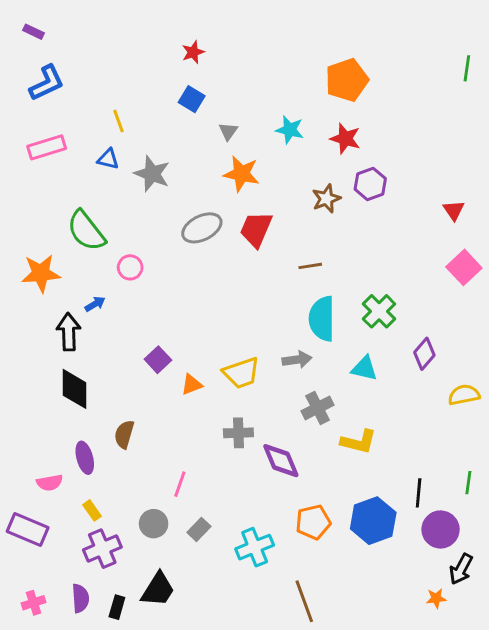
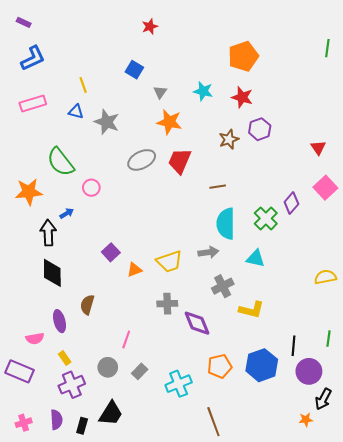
red star: (193, 52) -> (150, 26), moved
purple diamond: (424, 354) -> (291, 203), moved

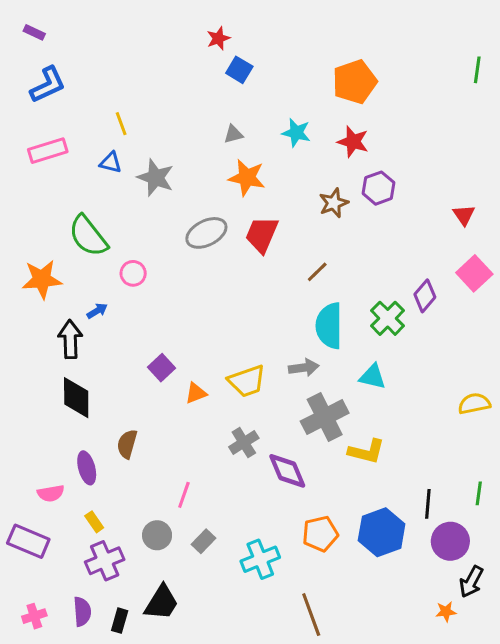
blue square: (134, 70) -> (239, 70), moved
gray triangle: (160, 92) -> (233, 134), turned 40
brown line: (218, 187) -> (317, 272), turned -35
gray cross: (223, 286) -> (325, 417), size x1.4
gray cross: (167, 304) -> (244, 442), turned -30

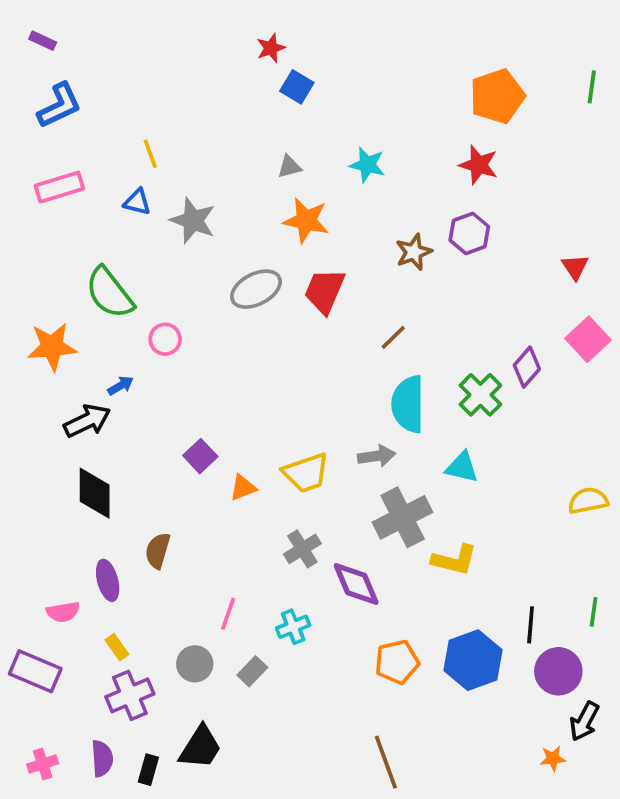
orange pentagon: (355, 82) -> (497, 96), moved
red star: (353, 142) -> (479, 165), moved
black arrow: (70, 339) -> (87, 421), turned 66
cyan cross: (260, 559) -> (293, 627), moved, size x0.7

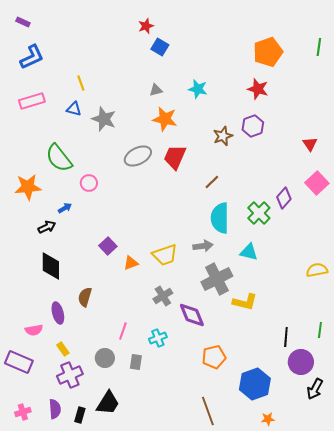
black arrow: (87, 421) -> (47, 227), size x0.7
blue hexagon: (473, 660) -> (255, 384), moved
gray rectangle: (252, 671) -> (136, 362), turned -35
orange star: (553, 758) -> (268, 419), moved

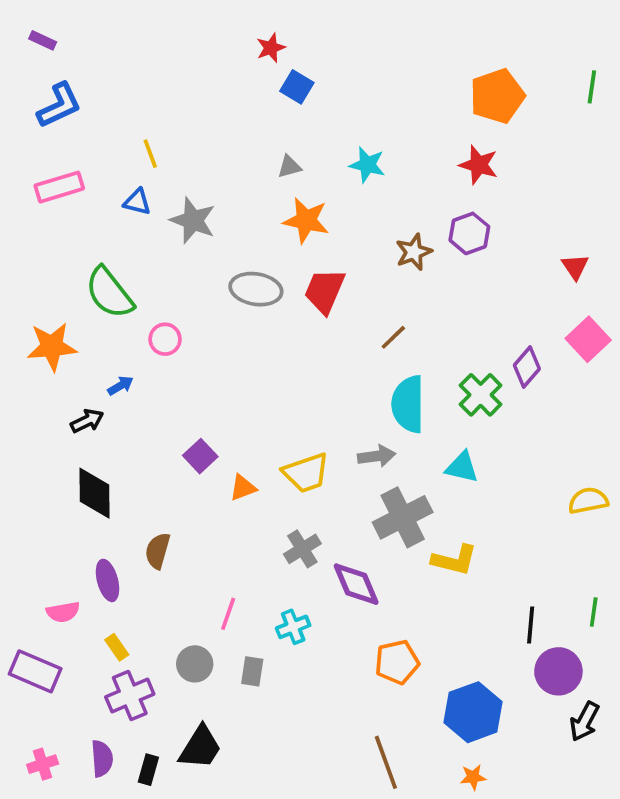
gray ellipse: (138, 156) -> (256, 289), turned 36
orange star: (268, 419) -> (473, 777), moved

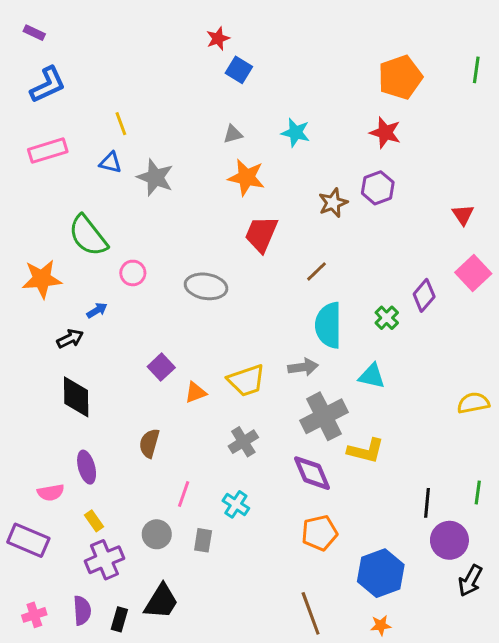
gray ellipse: (256, 289) -> (206, 286), moved
green cross: (481, 395) -> (387, 318), size x0.7
brown semicircle: (158, 551) -> (149, 443), moved
purple diamond: (356, 584) -> (312, 473), moved
cyan cross: (293, 627) -> (236, 504), turned -35

